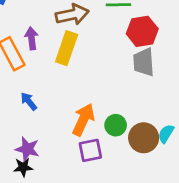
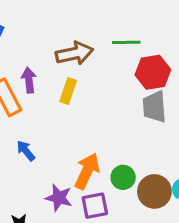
yellow rectangle: (67, 48) -> (68, 91), size x0.7
purple star: (27, 149) -> (59, 198), moved

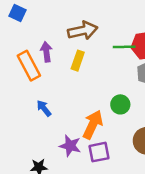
green line: (126, 42) -> (124, 47), moved
green circle: (123, 177) -> (120, 104), moved

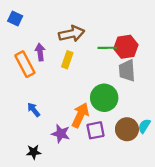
green circle: (120, 104) -> (104, 98), size x1.6
blue arrow: (44, 108) -> (34, 110), moved
purple square: (99, 152) -> (95, 130), moved

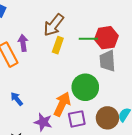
brown arrow: (72, 34) -> (54, 25), turned 140
yellow rectangle: (67, 60) -> (58, 45), moved

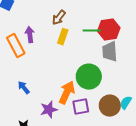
brown arrow: (54, 25) -> (59, 18), size x0.7
purple star: (43, 122) -> (49, 110), turned -30

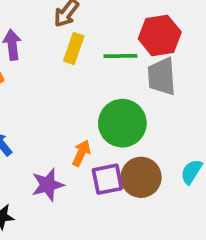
green line: (92, 31) -> (120, 56), moved
orange arrow: (67, 93) -> (81, 153), size x0.6
brown circle: (110, 106) -> (141, 177), moved

